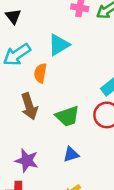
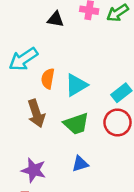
black triangle: (13, 16) -> (56, 19), moved, turned -42
cyan triangle: (59, 45) -> (76, 85), moved

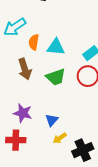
cyan triangle: (76, 85) -> (56, 47), turned 36
blue triangle: (80, 164) -> (52, 120), moved, turned -32

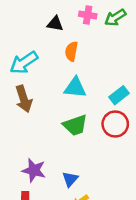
orange semicircle: (34, 42) -> (71, 51), moved
brown arrow: (25, 69) -> (24, 99), moved

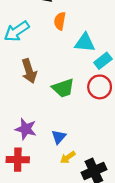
cyan triangle: (75, 88) -> (85, 43), moved
brown arrow: (24, 99) -> (29, 71), moved

